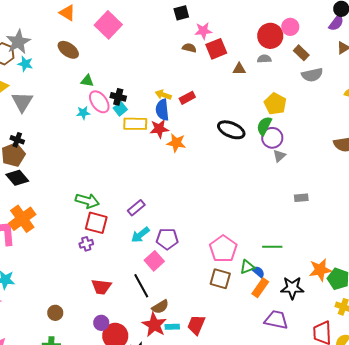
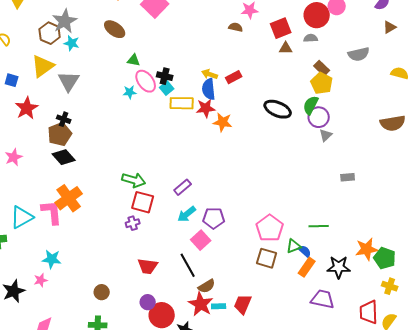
red square: (216, 49) -> (281, 28), moved
brown rectangle: (301, 53) -> (322, 68), moved

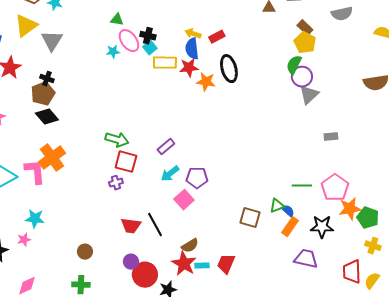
black ellipse: (278, 109) -> (229, 69), moved, turned 52
gray triangle: (326, 135) -> (309, 95), size x1.5
pink pentagon: (270, 228) -> (335, 188), moved
black line: (188, 265) -> (155, 225), moved

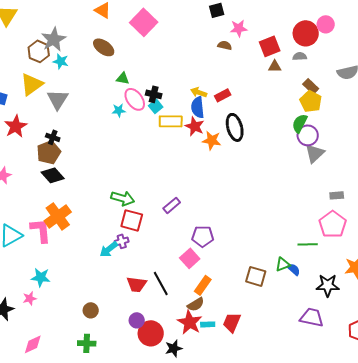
red star: (189, 68) -> (195, 126), turned 30
cyan arrow: (170, 174) -> (109, 249), moved
pink pentagon: (335, 188) -> (333, 224), moved
orange rectangle: (290, 227) -> (203, 285), moved

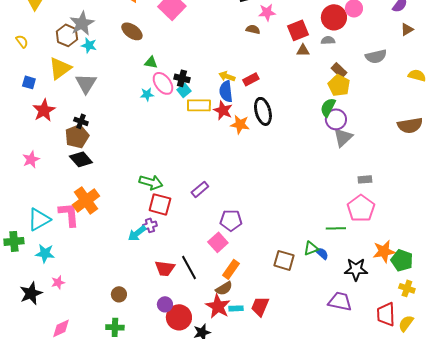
cyan star: (41, 277) -> (45, 253), moved

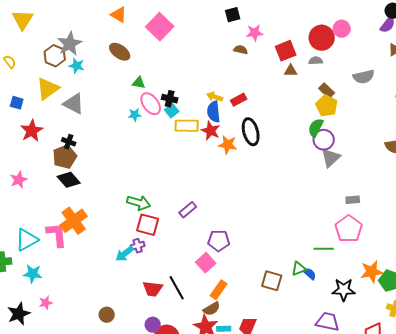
gray triangle: (86, 83) -> (74, 104), turned -35

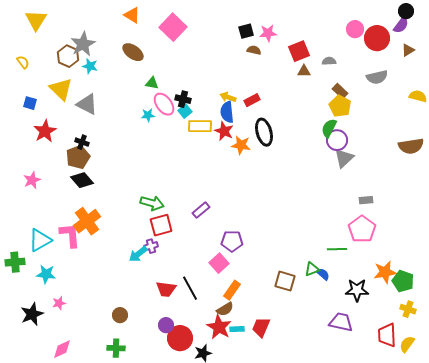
black square: (233, 15) -> (246, 31), moved
red circle: (322, 38) -> (377, 38), moved
yellow triangle: (48, 89) -> (61, 89), turned -40
red square: (148, 225) -> (161, 225), turned -30

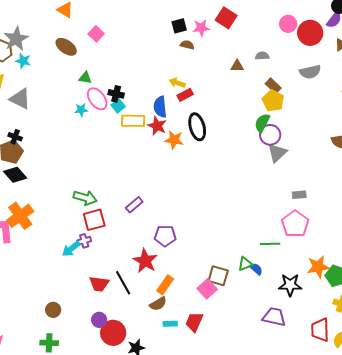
pink square: (173, 27) -> (96, 34), moved, size x0.6
red square: (299, 51) -> (226, 18), moved, turned -35
yellow arrow: (228, 97) -> (177, 83), moved
pink square: (219, 263) -> (207, 289), moved
red star: (219, 327) -> (145, 261), moved

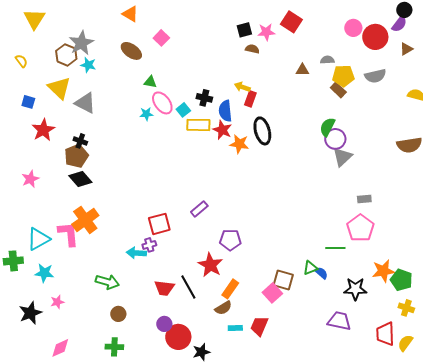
black cross: (116, 94) -> (204, 98), moved
red rectangle: (185, 95) -> (250, 99), turned -42
yellow pentagon: (273, 101) -> (343, 76), moved, turned -30
green arrow: (85, 198) -> (107, 282), moved
cyan arrow: (71, 249) -> (136, 253), turned 42

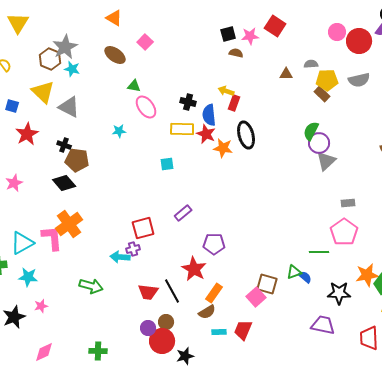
cyan square: (183, 110) -> (167, 164), moved, turned 32
cyan star: (146, 114) -> (119, 131), moved
brown pentagon: (76, 156) -> (77, 160), moved, turned 30
brown circle: (118, 314) -> (166, 322), moved

